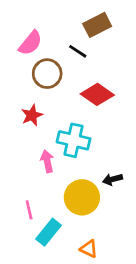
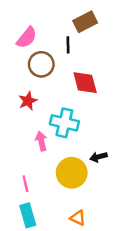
black line: (78, 51) -> (68, 45), turned 56
red diamond: (97, 94) -> (85, 83), turned 40
cyan rectangle: (49, 232) -> (28, 215), moved, turned -55

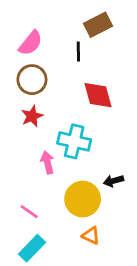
brown circle: (41, 64) -> (32, 80), moved
pink line: (25, 184) -> (29, 212), turned -42
cyan rectangle: (28, 215) -> (32, 248), turned 60
orange triangle: (78, 218) -> (91, 236), moved

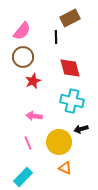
red star: (32, 116) -> (33, 81), moved
cyan cross: (74, 141) -> (72, 101), moved
pink arrow: (47, 163) -> (34, 116), turned -70
pink line: (29, 212) -> (28, 143), moved, turned 32

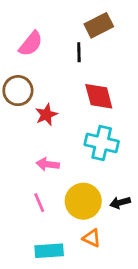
brown circle: (23, 57) -> (18, 91), moved
black arrow: (81, 129) -> (120, 203), moved
cyan rectangle: (23, 177) -> (49, 251), moved, turned 42

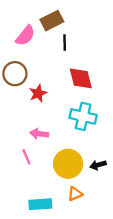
brown rectangle: (99, 25) -> (52, 21), moved
pink line: (39, 203) -> (26, 157), moved
orange triangle: (92, 238) -> (75, 194), turned -49

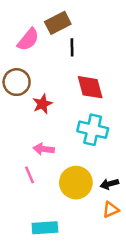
orange triangle: (75, 194) -> (111, 210), moved

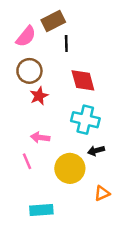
brown circle: (17, 82) -> (29, 71), moved
black arrow: (109, 184) -> (96, 151), moved

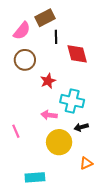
red diamond: (83, 80) -> (77, 54), moved
red star: (39, 96) -> (48, 81), moved
pink arrow: (40, 137) -> (49, 115), moved
pink line: (27, 161) -> (16, 131), moved

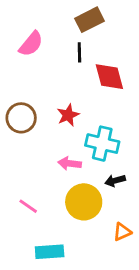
brown rectangle: (45, 18) -> (89, 20), moved
brown circle: (25, 60) -> (21, 118), moved
pink line: (16, 131) -> (28, 206), moved, turned -32

